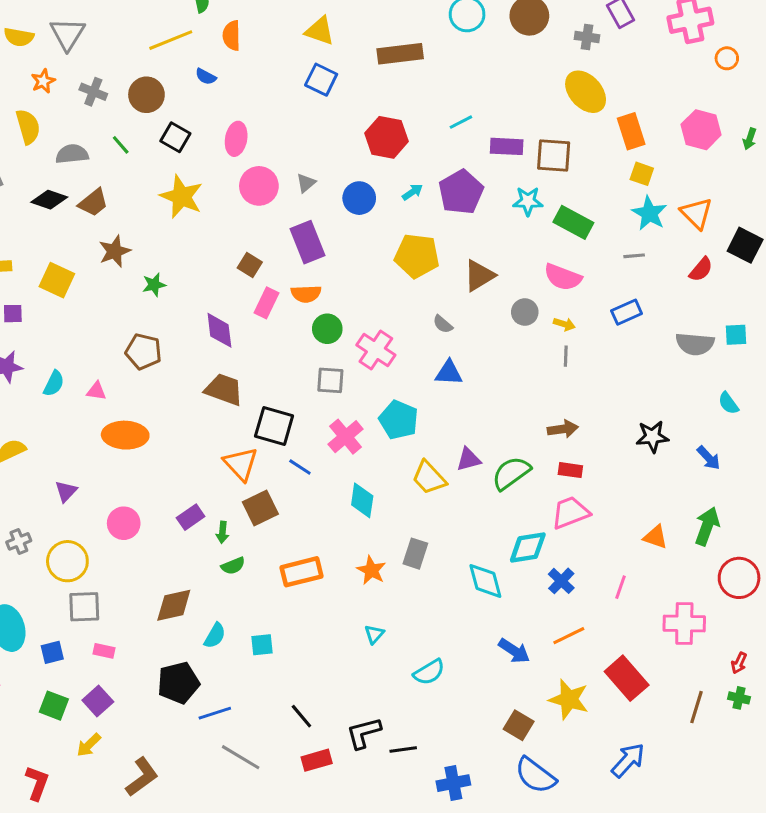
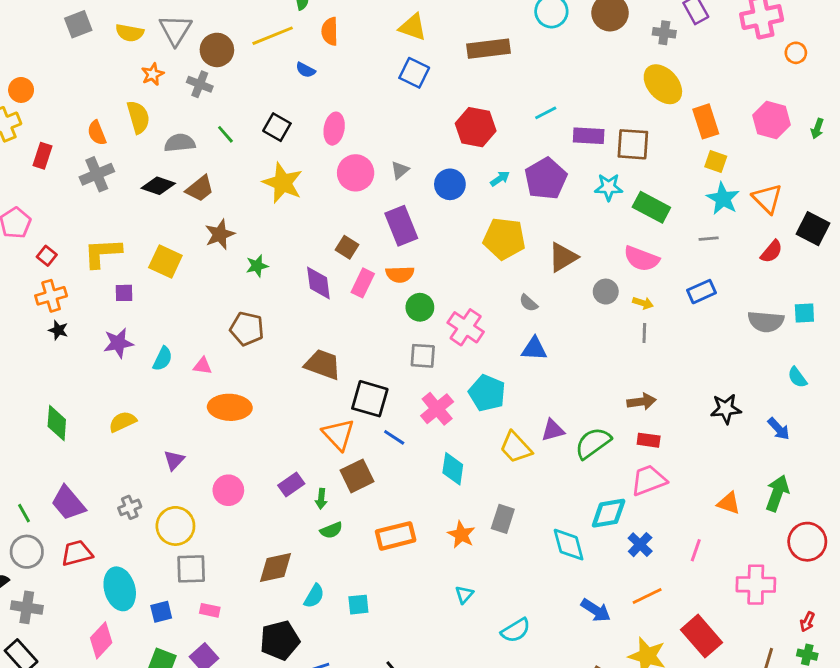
brown circle: (146, 95) -> (217, 50), moved
purple diamond: (219, 330) -> (318, 283), moved

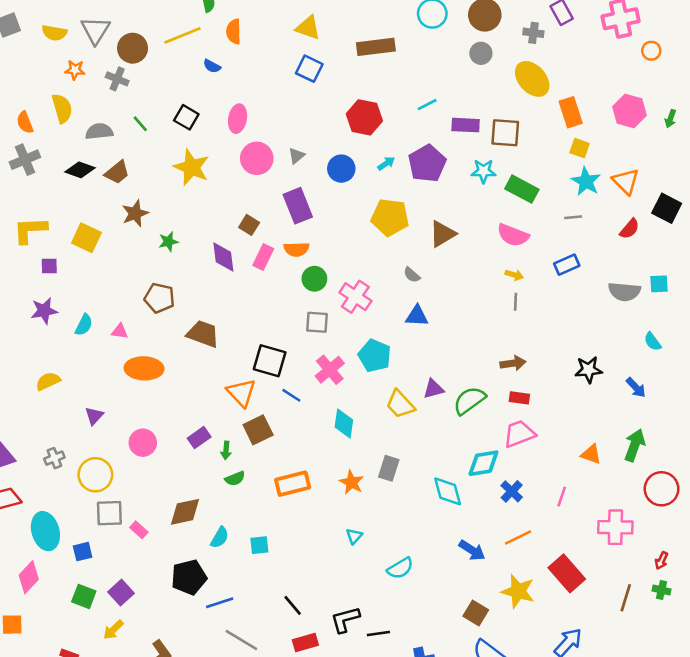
orange star: (153, 74) -> (75, 70), turned 30
gray circle: (606, 292) -> (481, 53), moved
brown trapezoid: (323, 364) -> (203, 334), moved
pink rectangle: (210, 610) -> (139, 530), moved, turned 30

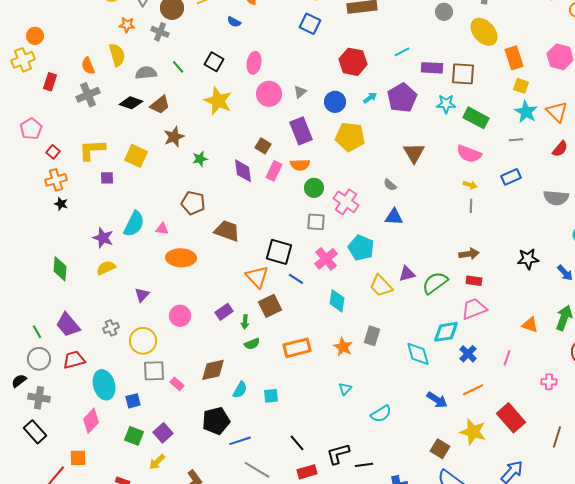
yellow pentagon: (390, 217) -> (350, 137), moved
brown triangle: (443, 234) -> (414, 153), turned -30
purple star: (44, 311) -> (103, 238), moved, turned 30
cyan semicircle: (84, 325) -> (134, 224), size x1.5
pink cross: (615, 527) -> (549, 382), size x0.6

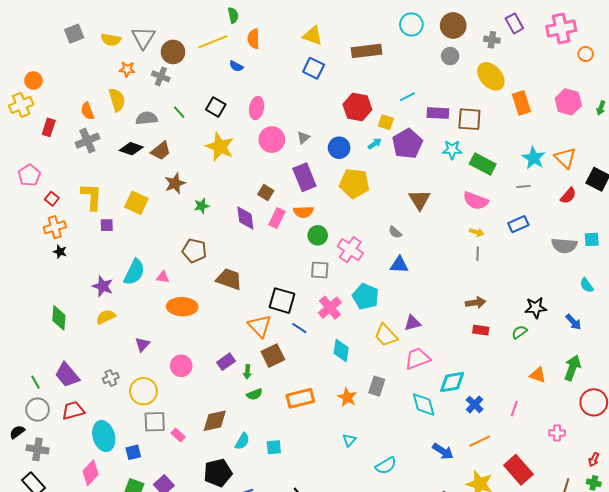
yellow square: (521, 86) -> (386, 122), moved
yellow L-shape: (92, 150) -> (91, 197), turned 96
green semicircle: (435, 283) -> (519, 332), moved, size x0.6
pink trapezoid: (474, 309) -> (418, 359), moved

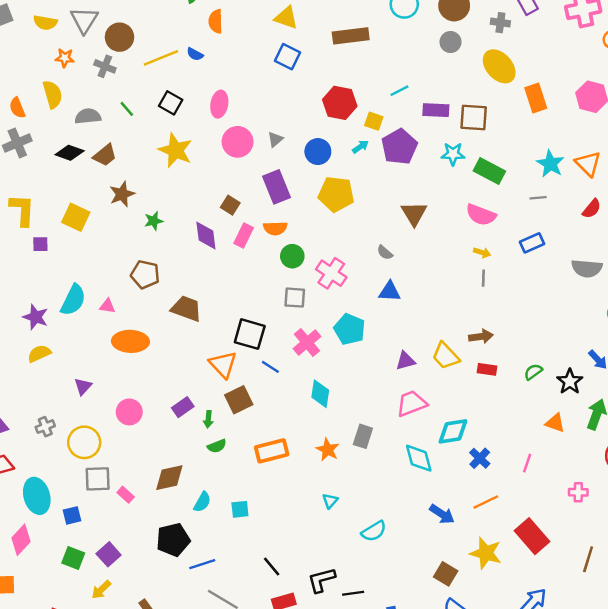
yellow line: (213, 42) -> (161, 58), moved
black star: (536, 308) -> (570, 382), moved, turned -30
yellow trapezoid: (386, 335) -> (446, 356), moved

